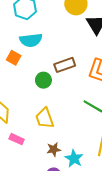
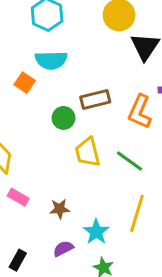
yellow trapezoid: (45, 118) -> (88, 152), moved
brown star: (54, 149) -> (60, 209), moved

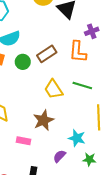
green circle: (64, 118) -> (23, 62), moved
pink rectangle: (18, 197) -> (24, 141), moved
brown star: (60, 209) -> (43, 120), moved, size x1.5

